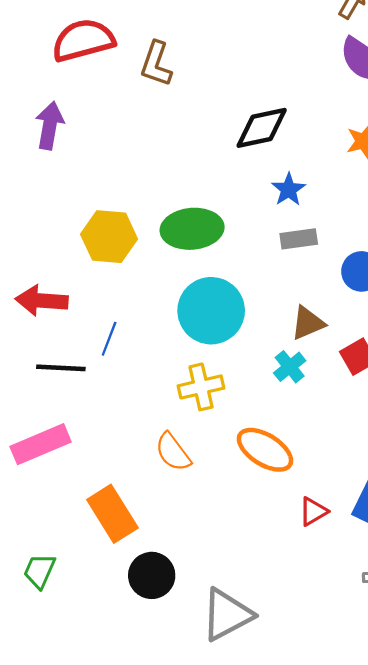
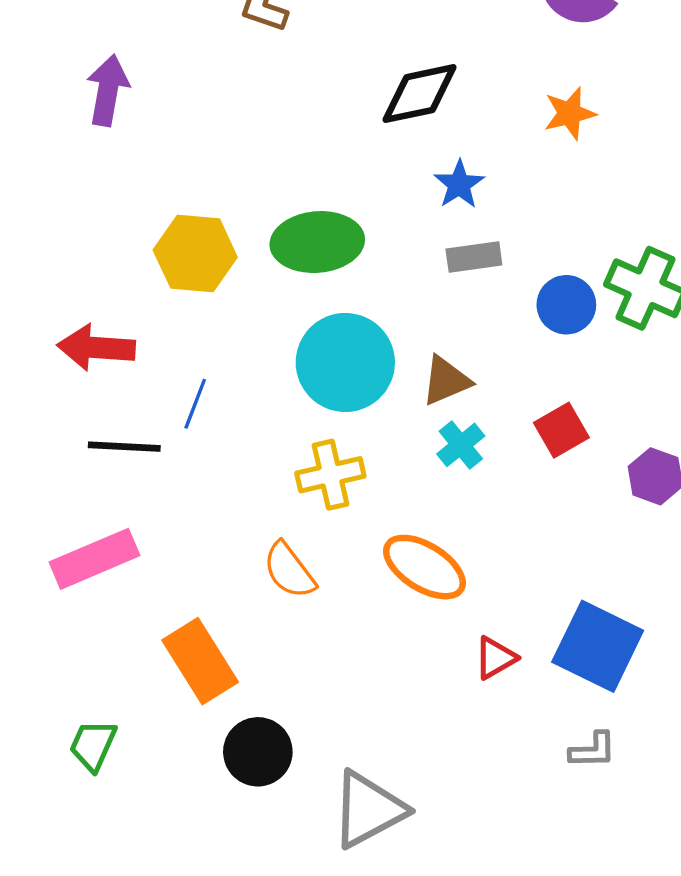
brown triangle: (308, 323) -> (446, 381), moved

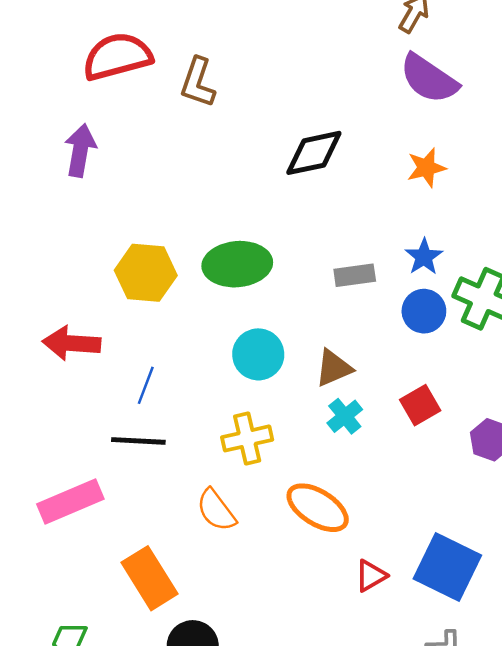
blue star: (459, 184) -> (424, 257), moved
cyan circle: (345, 362) -> (258, 354), size x0.7
black line: (124, 447) -> (138, 441), moved

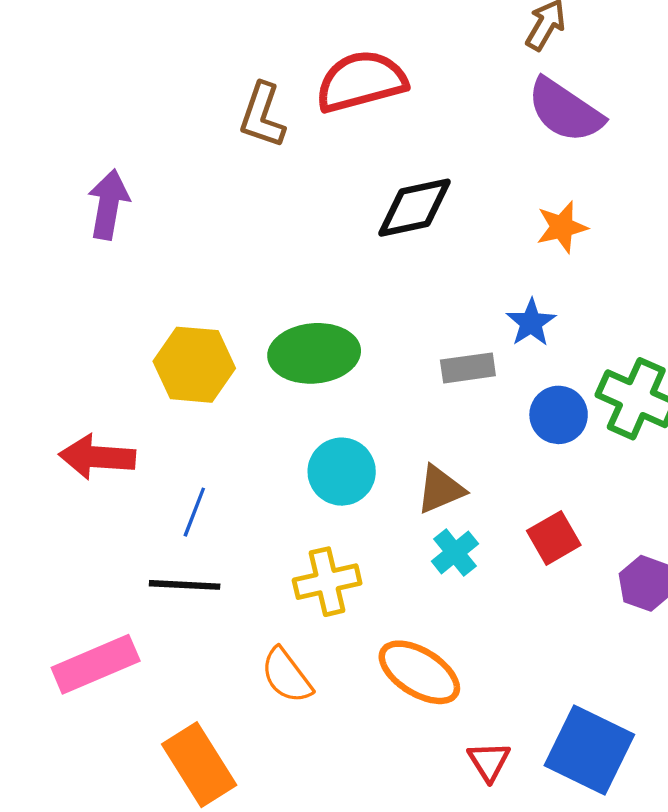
red semicircle: (117, 56) -> (361, 81), moved
blue star: (424, 257) -> (531, 323), moved
red triangle: (371, 576) -> (489, 761), turned -32

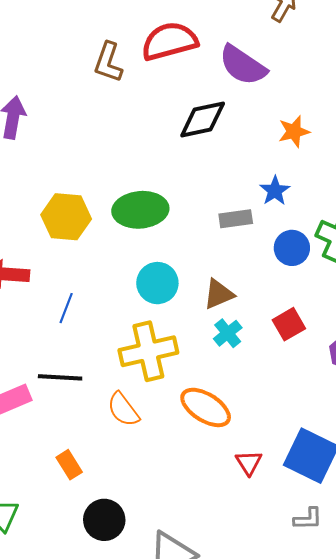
purple semicircle: (565, 110) -> (243, 65), moved
yellow cross: (327, 582) -> (148, 351), size x1.4
black line: (185, 585) -> (60, 377), moved
orange rectangle: (199, 765) -> (69, 465), size x0.6

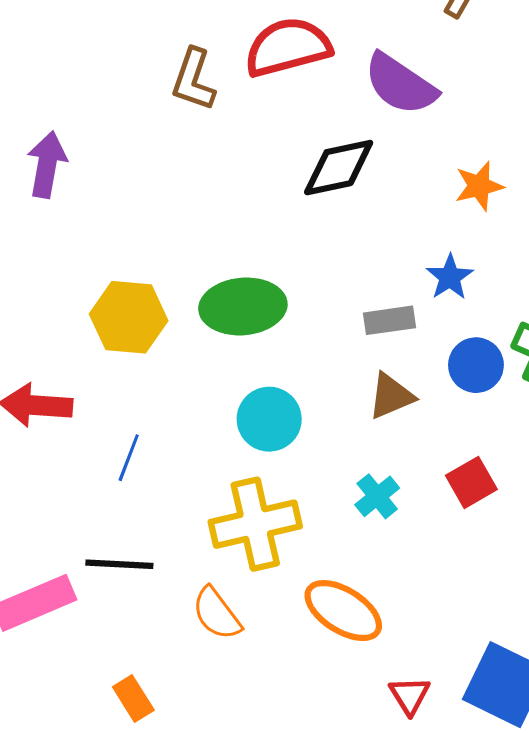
brown triangle: (219, 294) -> (391, 396), moved

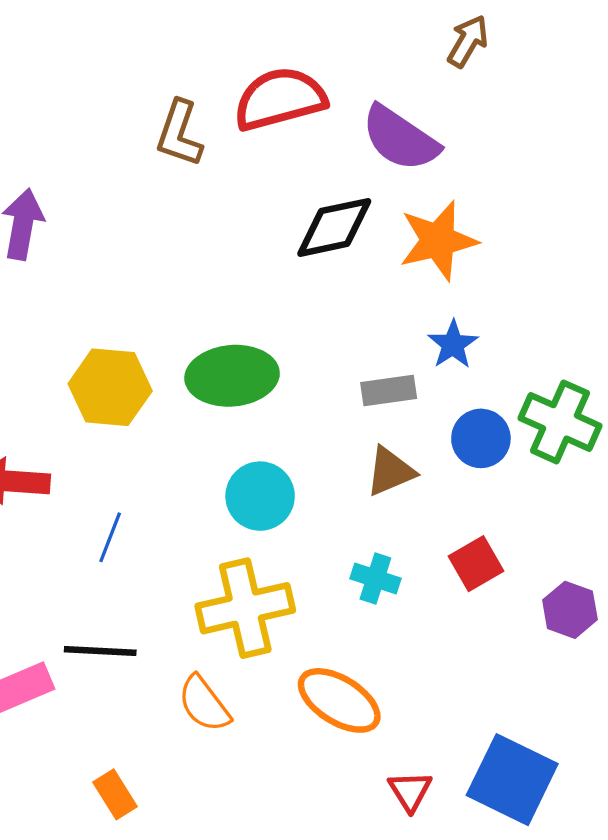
orange star: (479, 186) -> (438, 241), moved, size x1.5
cyan cross: (377, 496) -> (375, 578), turned -33

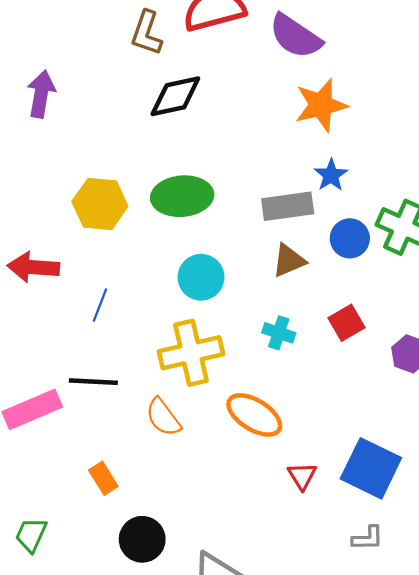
black diamond: (334, 227) -> (175, 96), moved
gray rectangle: (389, 391) -> (288, 206), size x1.4

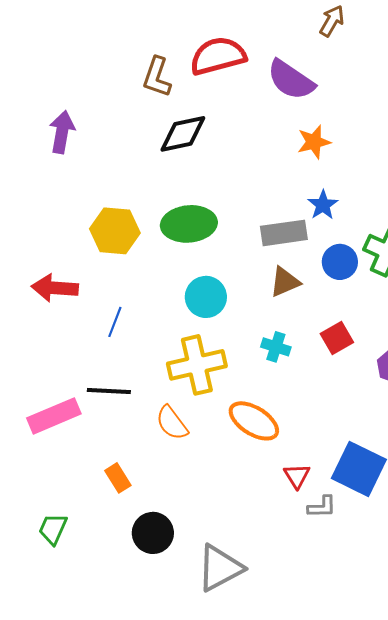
orange star: (321, 105) -> (314, 142), size x0.7
gray L-shape: (368, 538) -> (322, 507), moved

